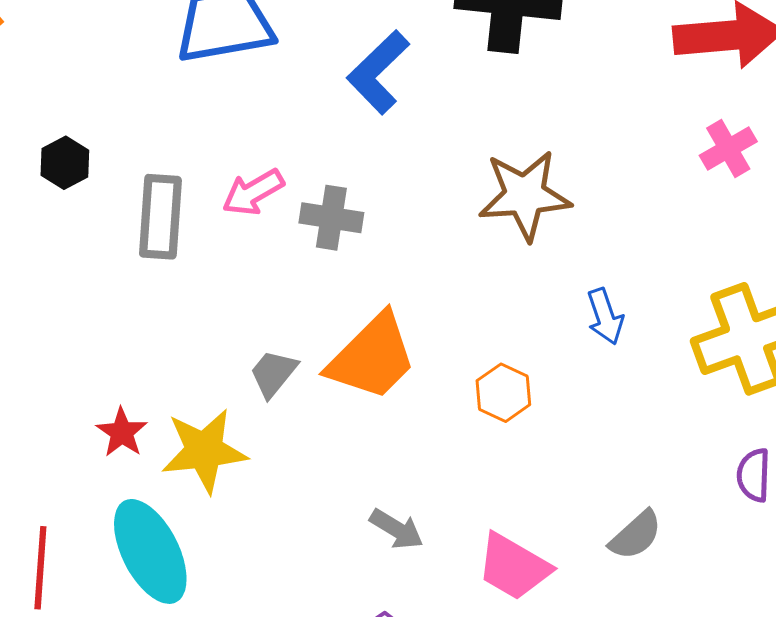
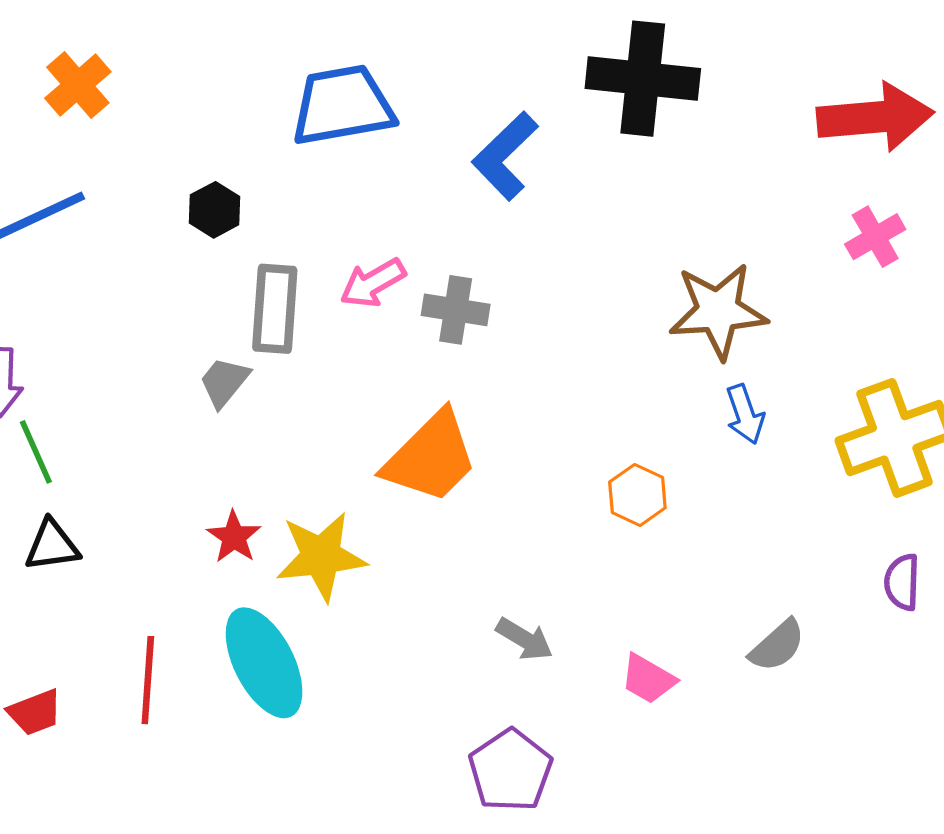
black hexagon: (65, 163) -> (215, 210), moved
brown star: (525, 195) -> (718, 311), moved
orange trapezoid: (372, 357) -> (431, 457), moved
gray trapezoid: (273, 373) -> (224, 382), moved
pink trapezoid: (514, 567) -> (648, 679), size x0.7

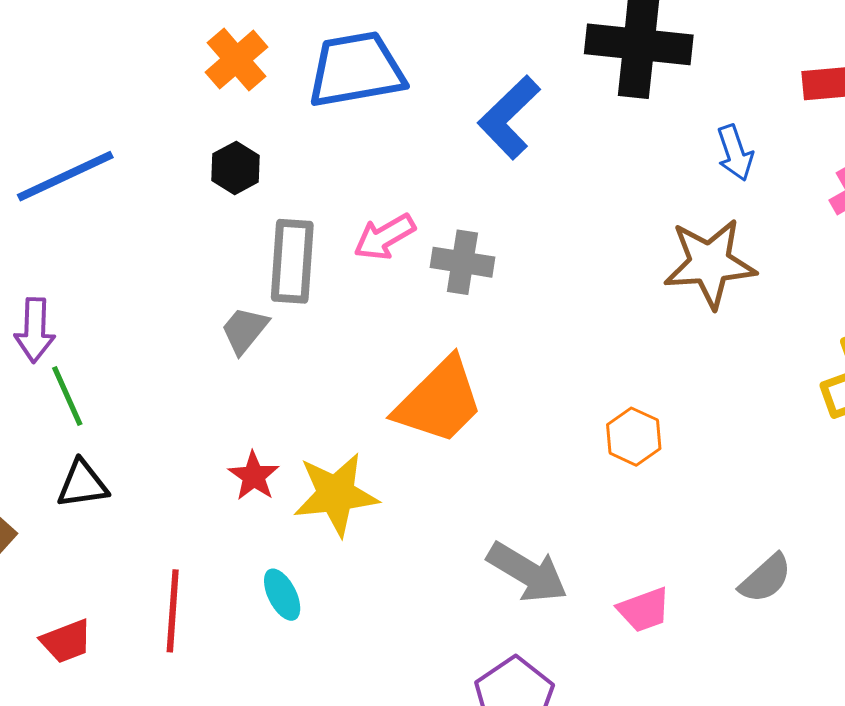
orange cross: (78, 85) -> (237, 60), moved
blue arrow: (745, 414) -> (735, 153), moved
gray arrow: (524, 639) -> (527, 572), size x1.5
cyan ellipse: (264, 663) -> (282, 595), size x0.5
pink trapezoid: (648, 679) -> (644, 610), turned -50

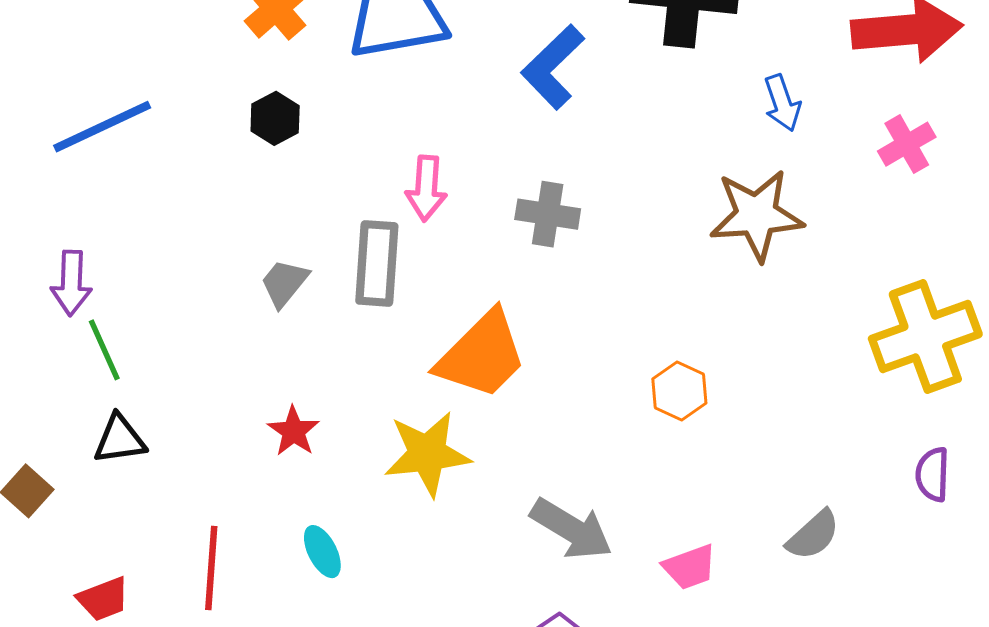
pink arrow: (384, 237) -> (426, 188), turned -56
gray rectangle: (292, 261) -> (377, 263), moved
gray cross: (462, 262) -> (548, 214), moved
yellow star: (336, 494) -> (427, 454), moved

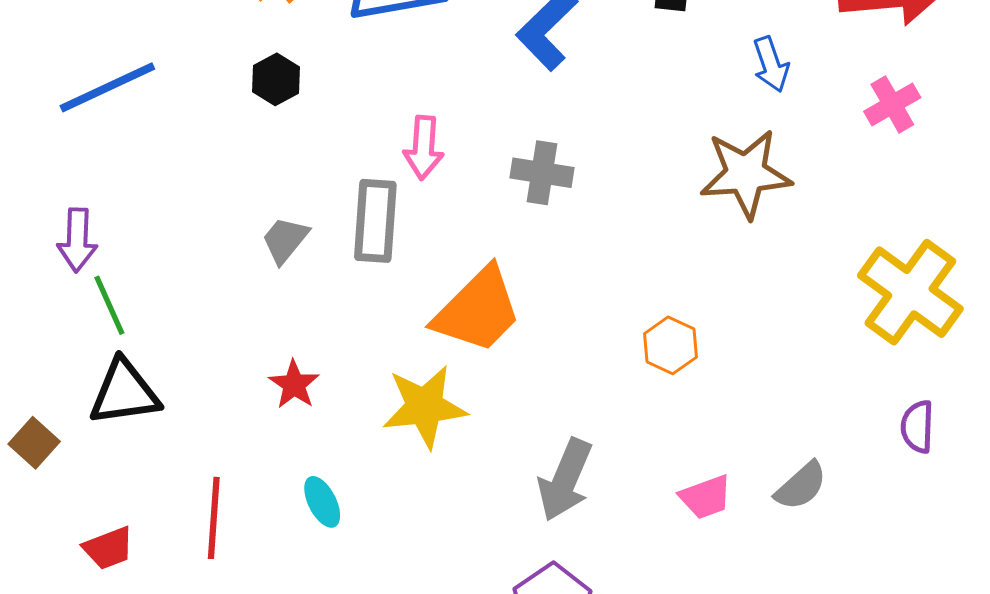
yellow cross: (925, 337) -> (910, 292), turned -34
black triangle: (120, 439) -> (124, 393), size x1.4
gray arrow: (571, 529) -> (565, 480), turned 82
pink trapezoid: (690, 567) -> (706, 497), moved

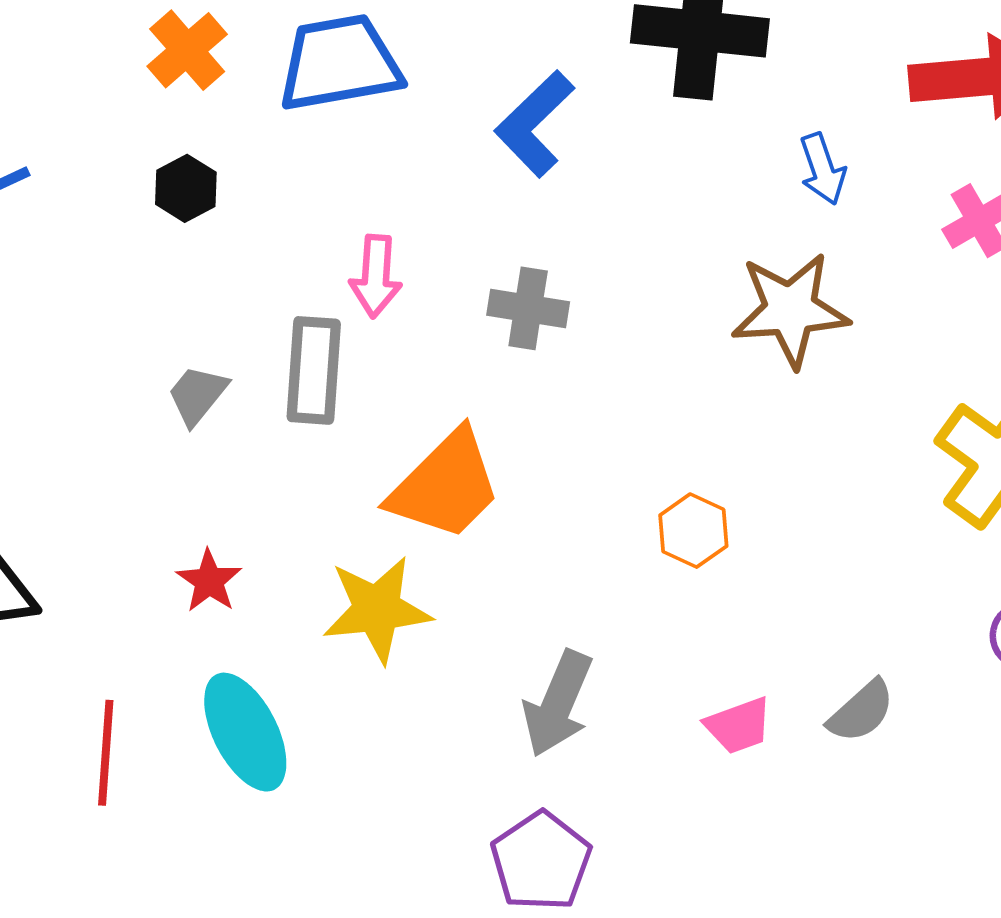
cyan ellipse: (322, 502) -> (245, 732), size x1.8

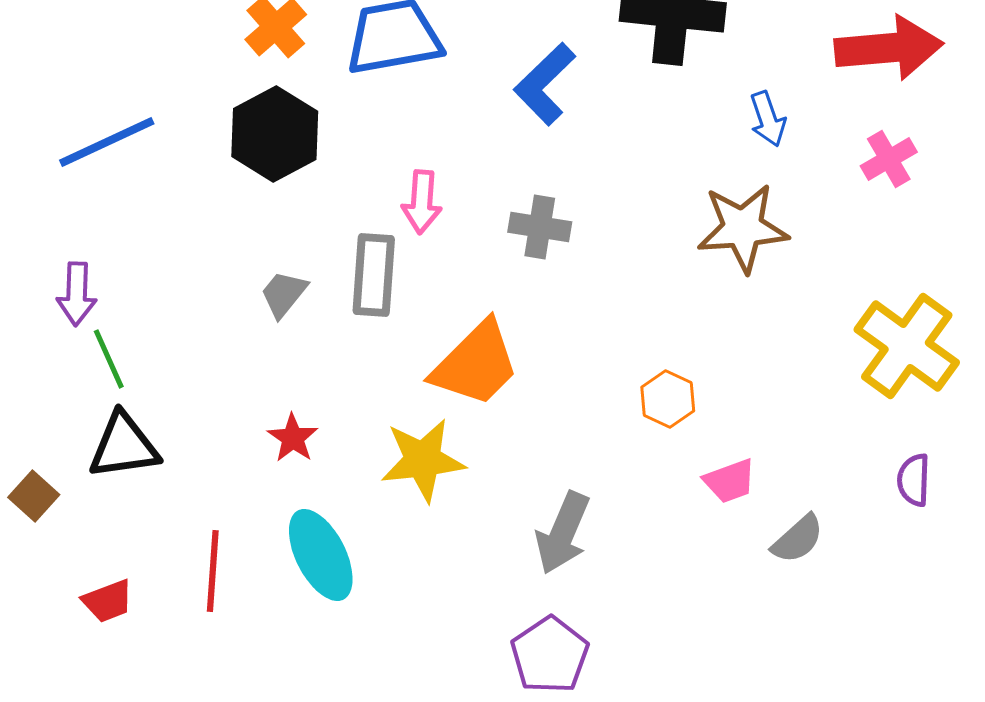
black hexagon: (186, 188) -> (275, 134), size x1.8
pink trapezoid: (739, 726) -> (730, 481), moved

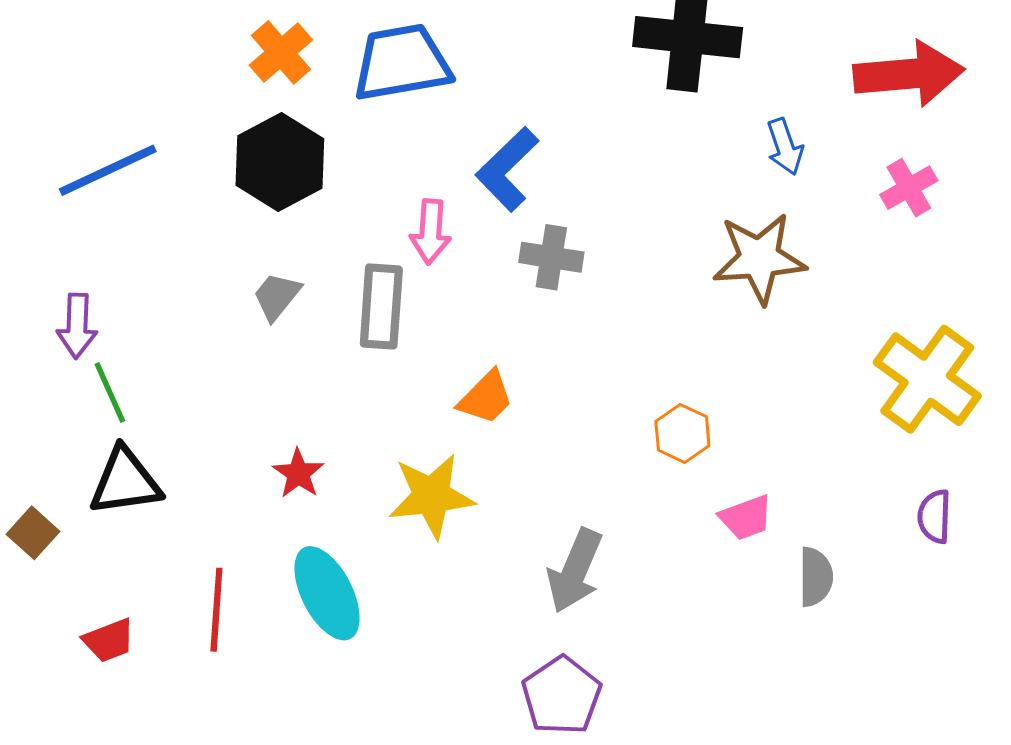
blue L-shape: (545, 84) -> (507, 169), moved
gray trapezoid: (284, 294) -> (277, 296), moved
orange trapezoid: (476, 364) -> (486, 398), size x0.6
gray semicircle: (798, 539) -> (816, 577), turned -48

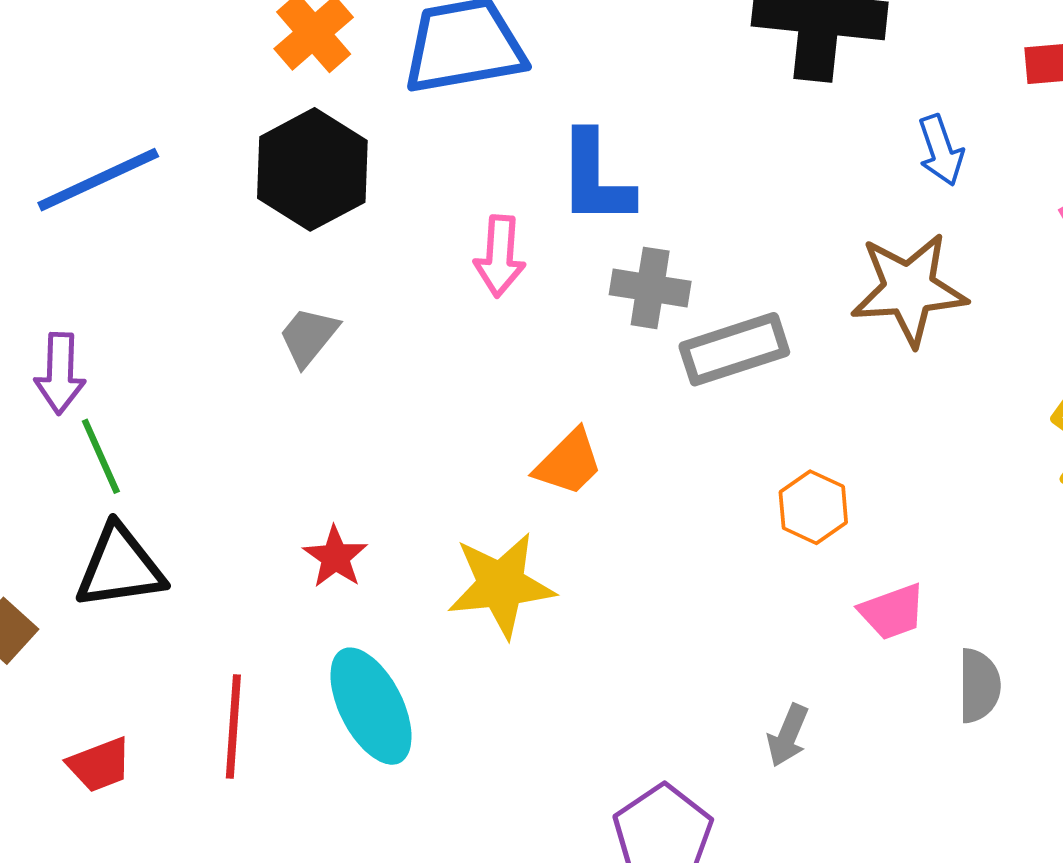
blue L-shape: (507, 169) -> (595, 178), turned -46
gray rectangle: (381, 306) -> (734, 349), moved, turned 68
gray arrow: (575, 571) -> (788, 735), moved, size x0.6

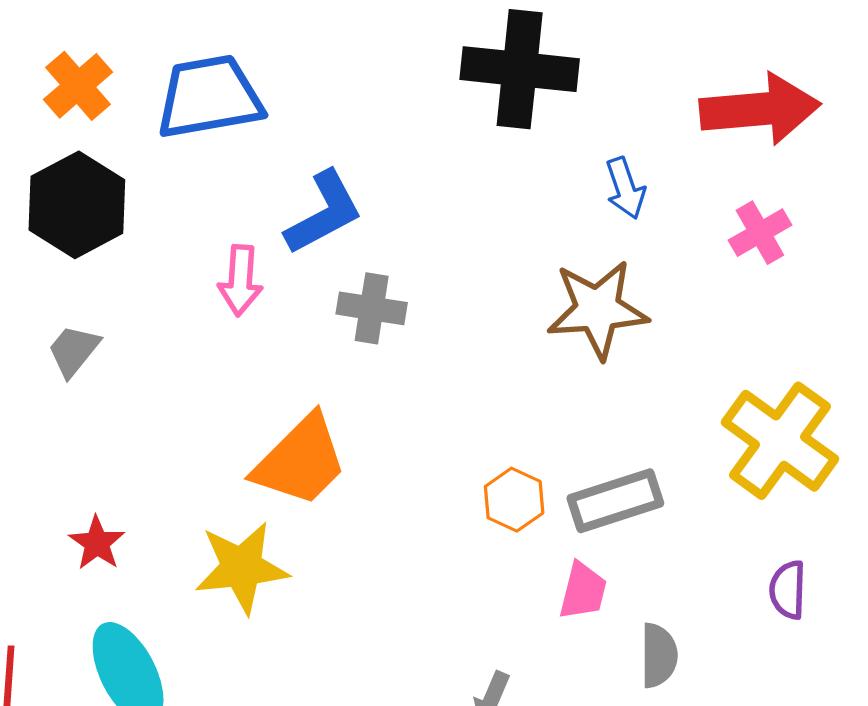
blue L-shape: (595, 178) -> (324, 213), turned -118
gray rectangle: (734, 349) -> (615, 501), moved
orange trapezoid: (569, 463) -> (300, 461), size x1.6
pink trapezoid: (892, 612) -> (583, 591), turned -56

